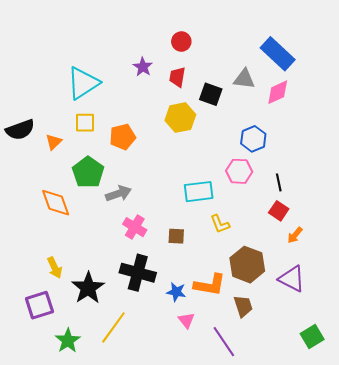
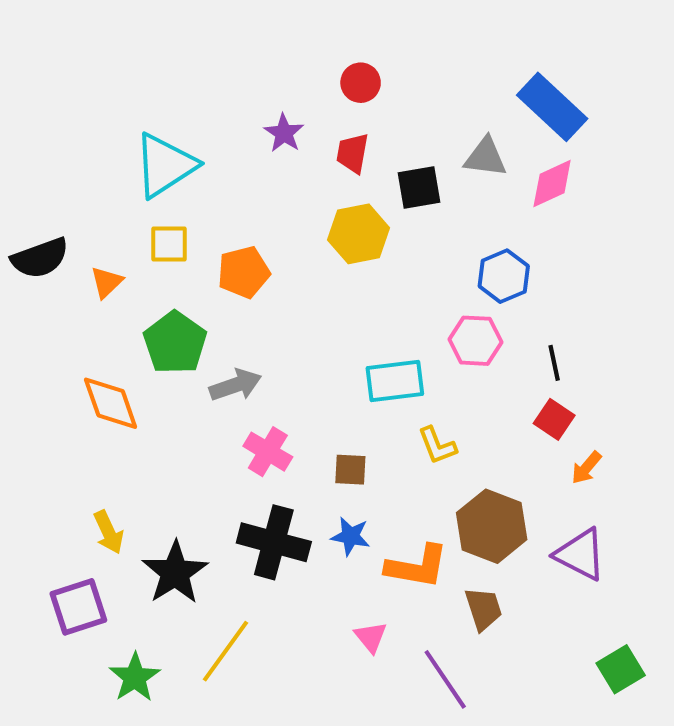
black square: (211, 94) -> (419, 187), turned -30
blue star: (176, 292) -> (350, 536), moved

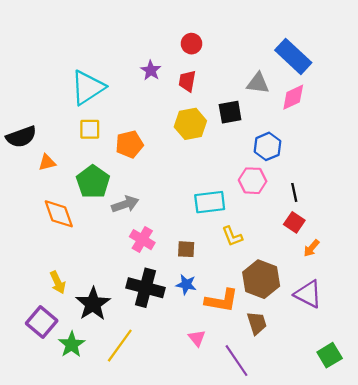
black square: (419, 187) -> (230, 112), moved
orange triangle: (107, 282) -> (47, 162), moved, turned 30
purple square: (78, 607) -> (42, 322), turned -32
green star: (135, 677) -> (72, 344), moved

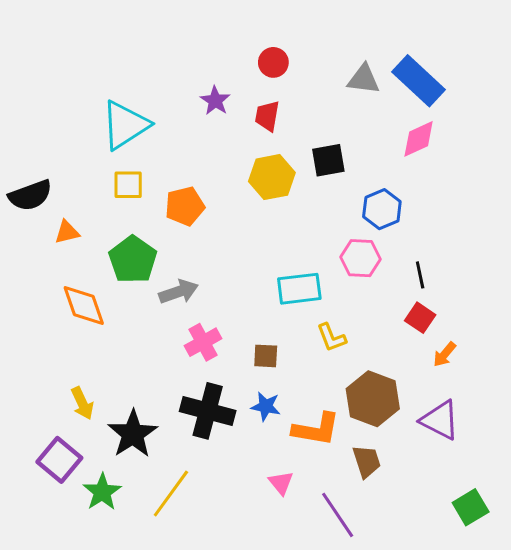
gray triangle: (258, 83) -> (364, 79), moved
pink cross: (142, 240) -> (203, 342), turned 30

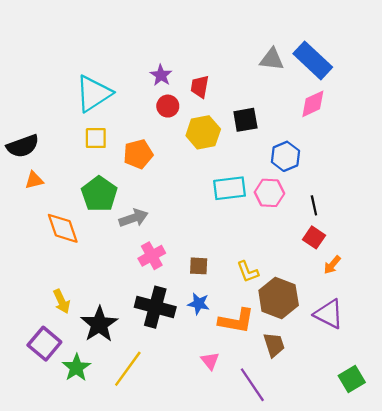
red circle: (273, 62) -> (168, 106), moved
orange triangle: (67, 232) -> (34, 180), moved
cyan rectangle: (299, 289) -> (229, 188), moved
yellow L-shape: (331, 338) -> (248, 272), moved

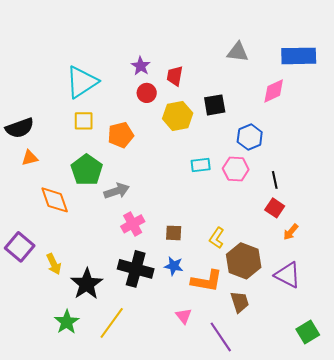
blue rectangle: (313, 60) -> (299, 56), moved, turned -44
cyan rectangle: (229, 188) -> (201, 165), size x0.7
yellow L-shape: (248, 272) -> (217, 238), turned 55
purple square: (44, 344) -> (20, 247), moved

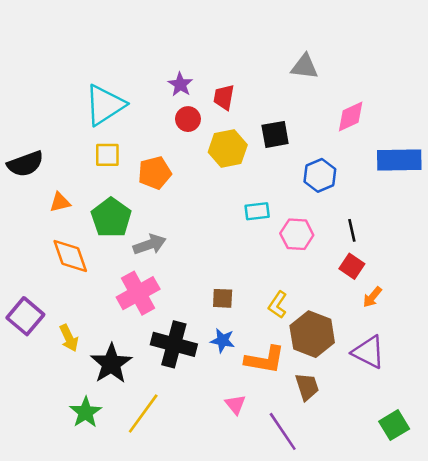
blue rectangle: (299, 56) -> (399, 160), moved
orange triangle: (30, 158) -> (60, 202), moved
pink hexagon: (236, 169) -> (297, 234), moved
pink cross: (133, 224) -> (138, 293), moved, size x1.4

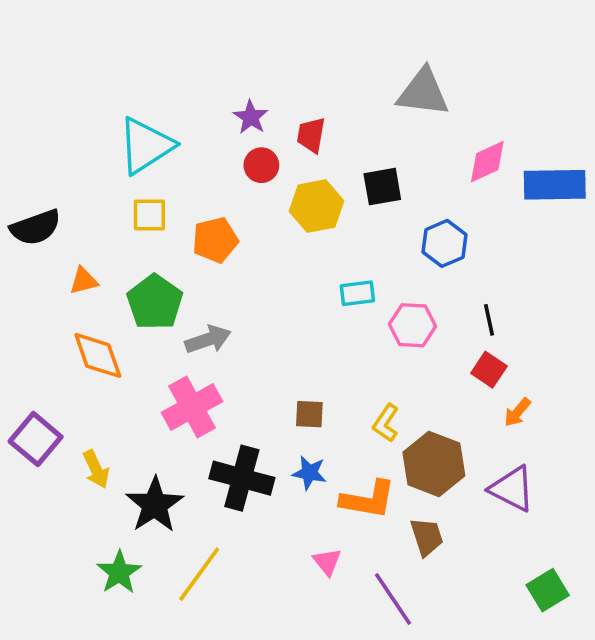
gray triangle: (304, 67) -> (423, 92), size x1.4
blue rectangle: (399, 160) -> (555, 185), moved

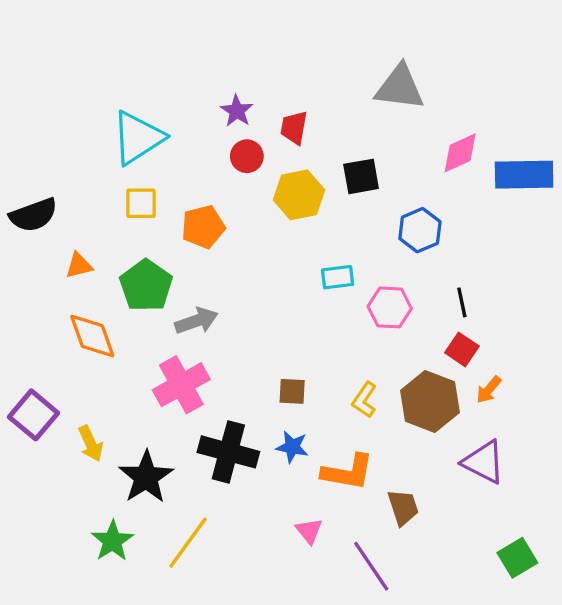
brown hexagon: (434, 464) -> (430, 402), moved

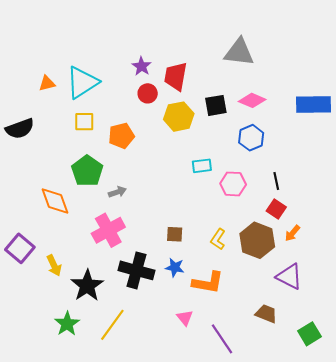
red trapezoid: (294, 128) -> (176, 76), size x1.4
pink diamond: (460, 153) -> (252, 100), moved, turned 48
orange triangle: (79, 265) -> (47, 83), moved
gray arrow: (196, 321) -> (117, 192), size x0.7
brown trapezoid: (403, 507) -> (266, 314), moved, turned -50

